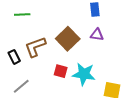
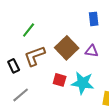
green line: (22, 15) -> (29, 30), moved, turned -49
purple triangle: (97, 35) -> (92, 51), moved

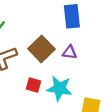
blue rectangle: (94, 19) -> (72, 16), size x1.5

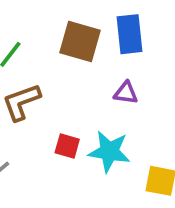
brown square: (41, 49) -> (80, 42), moved, turned -30

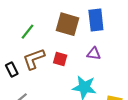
red square: (67, 146) -> (60, 59), moved

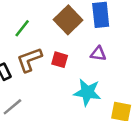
brown square: (67, 24) -> (68, 20), turned 30

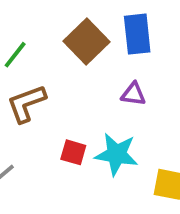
red square: (60, 60) -> (73, 152), moved

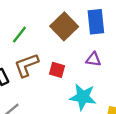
red square: (73, 152) -> (57, 70), moved

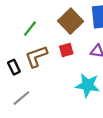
red square: (57, 70) -> (66, 50), moved, turned -32

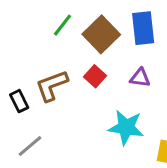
green line: (30, 29) -> (63, 25), moved
red square: (66, 50) -> (95, 76), turned -32

